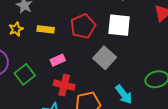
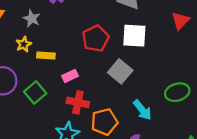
yellow rectangle: (46, 29) -> (46, 56), moved

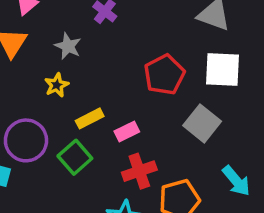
yellow rectangle: (46, 56) -> (90, 118), moved, turned -30
red cross: (78, 102) -> (139, 171), turned -30

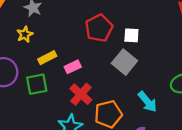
white square: (223, 70) -> (131, 35), moved, size x0.6
green square: (75, 157) -> (37, 84), turned 30
red cross: (139, 171) -> (81, 94), turned -30

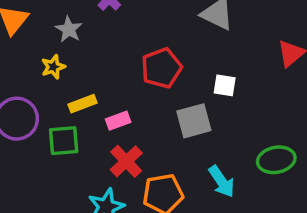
white square: (131, 35) -> (225, 85), moved
gray square: (124, 62) -> (194, 121), turned 30

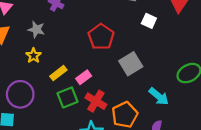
white square: (225, 85) -> (149, 21), moved, turned 32
green square: (64, 141) -> (68, 97), moved

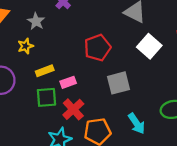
white square: (149, 21) -> (149, 46), size x1.5

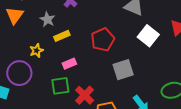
yellow star: (25, 46) -> (36, 51), moved
yellow rectangle: (45, 71) -> (62, 36), moved
pink rectangle: (68, 82) -> (69, 64), moved

